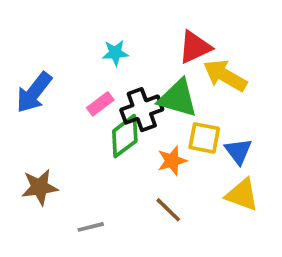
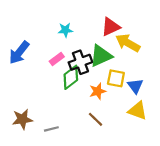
green triangle: (178, 98) -> (101, 56), turned -40
brown star: (40, 187) -> (22, 119), moved

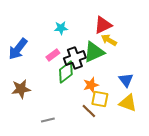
yellow arrow: (128, 43) -> (109, 40), moved, size x0.7
yellow square: (116, 78) -> (100, 99), moved
brown star: (22, 119) -> (21, 89), moved

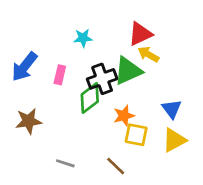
pink rectangle: (53, 55) -> (60, 75), moved, turned -40
yellow triangle: (128, 103) -> (174, 140), turned -48
brown line: (89, 111) -> (116, 166), moved
gray line: (48, 120) -> (65, 163), turned 32

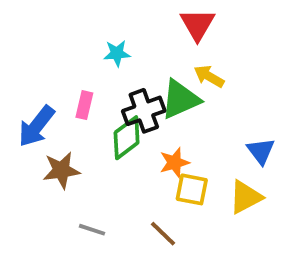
red triangle: (140, 34) -> (197, 25), moved, turned -35
blue arrow: (24, 67) -> (36, 126), moved
blue triangle: (172, 109) -> (261, 151), moved
brown star: (29, 121) -> (61, 170), moved

